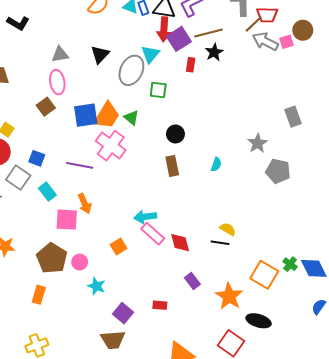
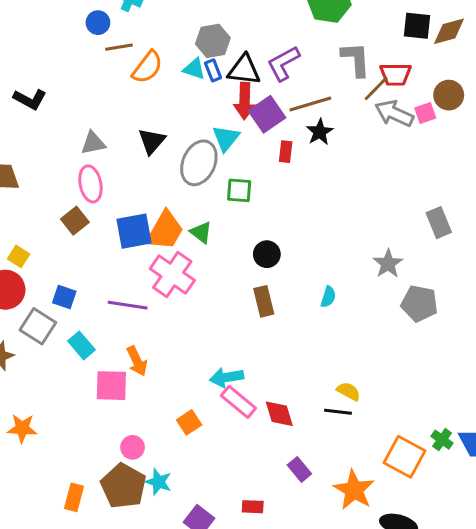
brown pentagon: (52, 258) -> (123, 486), moved

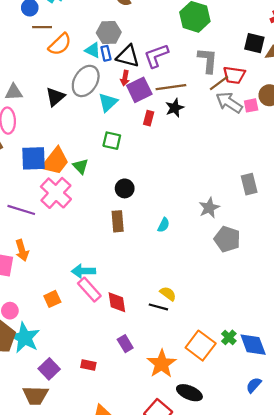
red arrow: (245, 101) -> (125, 78), size x0.6
gray ellipse: (199, 163) -> (86, 81), moved
cyan star: (158, 482) -> (25, 338), size x1.6

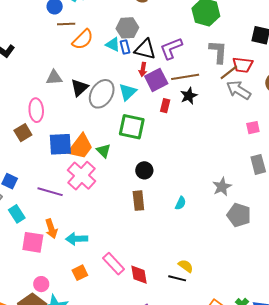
gray ellipse: (86, 81) -> (102, 94), moved
gray triangle: (14, 92) -> (54, 77), moved
pink square: (251, 105) -> (253, 128), moved
green square: (112, 141) -> (132, 127), size x1.5
cyan arrow: (84, 271) -> (77, 239), moved

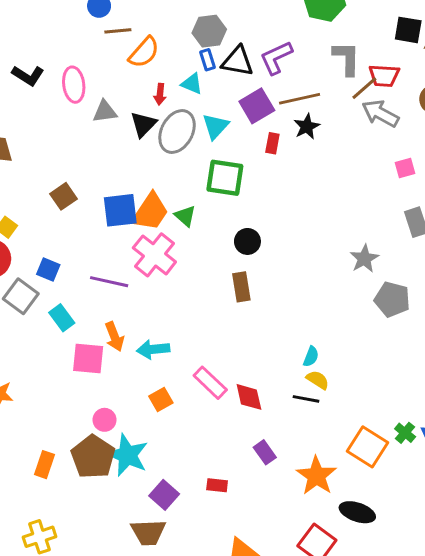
cyan triangle: (113, 44) -> (192, 84), moved
red arrow: (143, 69) -> (160, 94), moved
pink ellipse: (36, 110) -> (74, 85), moved
cyan semicircle: (181, 203) -> (311, 357), moved

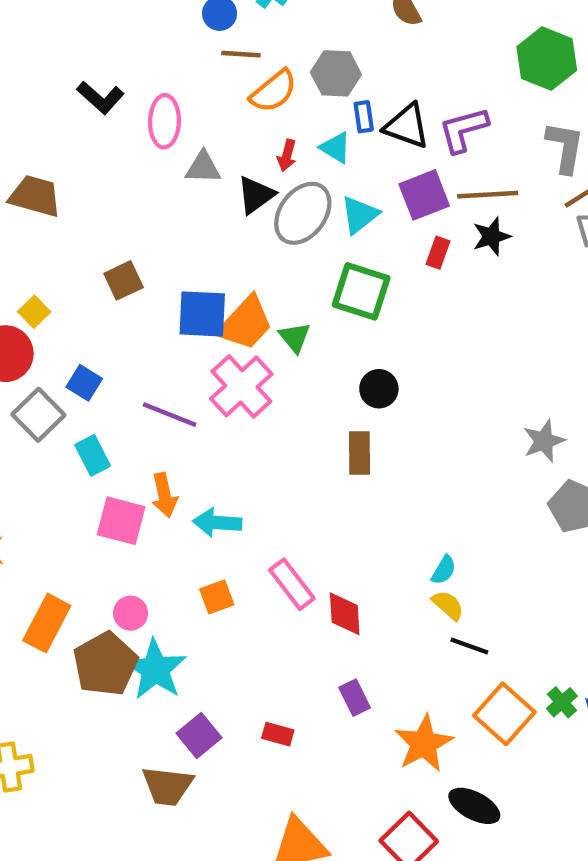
gray hexagon: (209, 31) -> (336, 73), moved
black line: (306, 399) -> (469, 646), moved
orange rectangle: (44, 465) -> (47, 623), moved, size x1.4

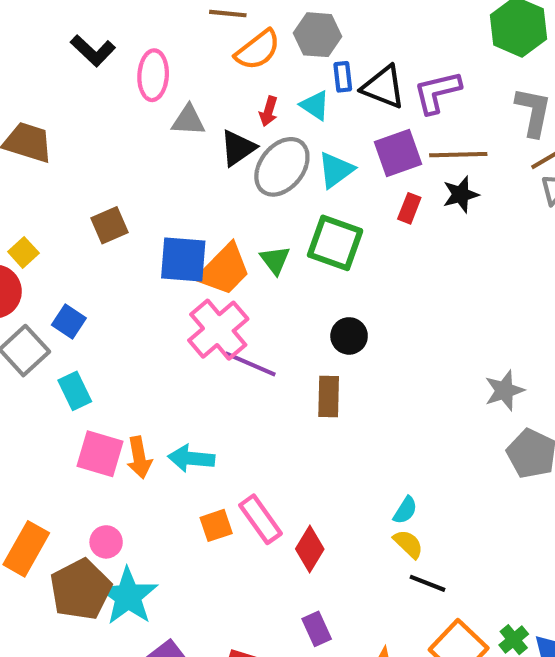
green triangle: (295, 337) -> (275, 260), moved
purple line: (170, 415) -> (250, 364), moved
orange arrow: (164, 495) -> (139, 458), moved
orange square: (217, 597) -> (216, 525), moved
red diamond: (345, 614) -> (310, 549), turned 33

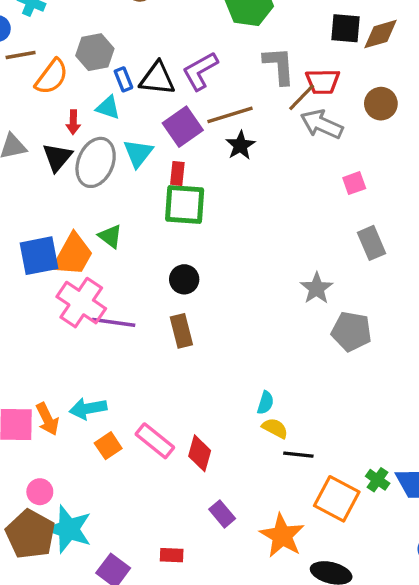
red rectangle: (409, 208) -> (177, 173), moved
green square: (335, 243) -> (185, 205), moved
orange square: (216, 525) -> (108, 446), moved

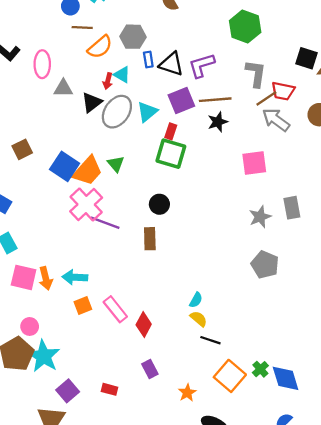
cyan triangle: (108, 108) -> (122, 75), moved
pink square: (354, 183) -> (254, 163), moved, size x1.6
blue square: (39, 256) -> (65, 166), turned 32
gray star: (317, 288) -> (260, 217), moved
orange star: (282, 536) -> (187, 393), size x0.6

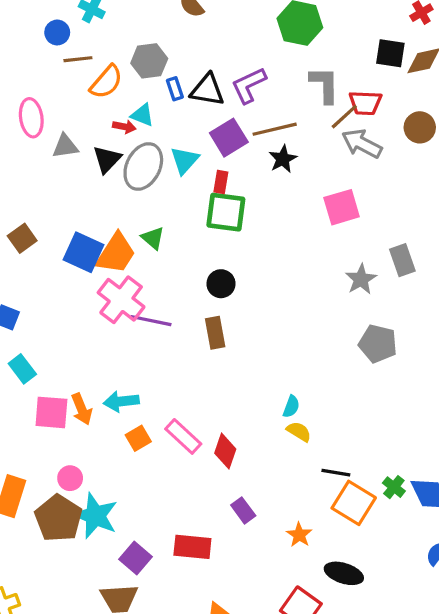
red arrow: (108, 81) -> (124, 127), turned -84
black line: (210, 340) -> (336, 473), moved
red rectangle: (109, 389) -> (192, 547), size x1.6

